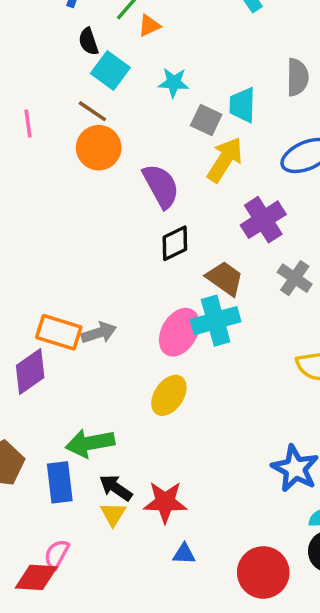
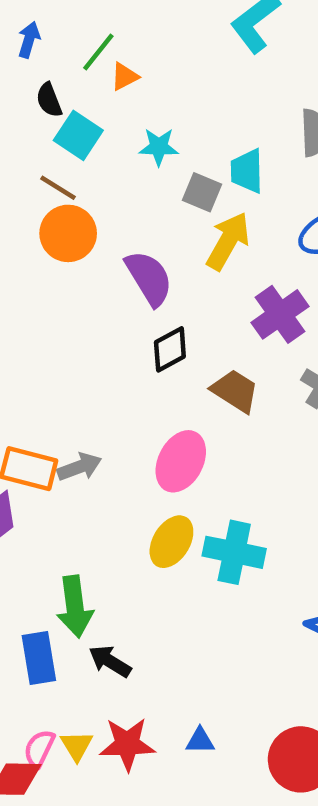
cyan cross: (216, 321) -> (234, 552), moved, turned 30
green arrow: (90, 443) -> (75, 607), turned -84
red star: (165, 502) -> (127, 744), moved
yellow triangle: (113, 514) -> (77, 746), moved

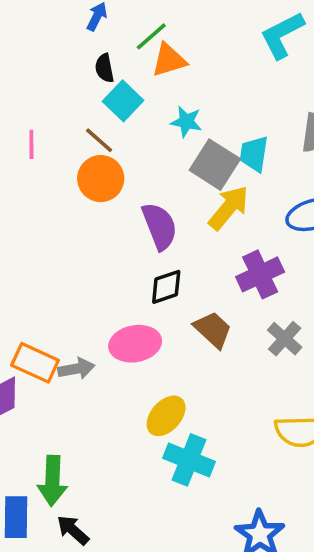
orange triangle: (125, 77) -> (169, 60), size x1.5
gray square: (202, 192) -> (215, 165), size x1.5
pink ellipse: (181, 461) -> (135, 344), moved, turned 42
yellow ellipse: (171, 542) -> (166, 416), moved

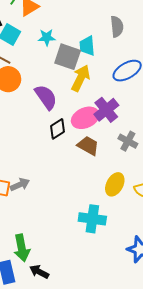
pink ellipse: (135, 344) -> (85, 118), moved
yellow ellipse: (166, 416) -> (115, 184), moved

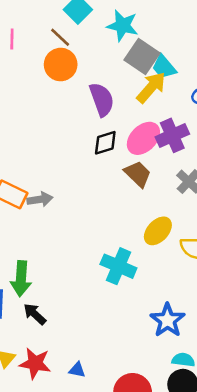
cyan star: (47, 37) -> (123, 26), size x1.4
cyan trapezoid: (87, 46) -> (164, 67), moved, turned -50
pink ellipse: (85, 118) -> (143, 138), turned -36

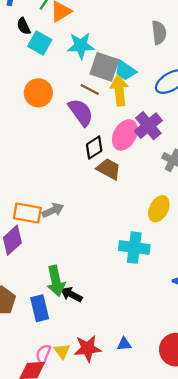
brown line: (60, 37) -> (90, 89), moved
yellow arrow: (151, 87) -> (119, 91), turned -32
brown trapezoid: (138, 174) -> (109, 169), moved
black arrow: (35, 314) -> (71, 294), moved

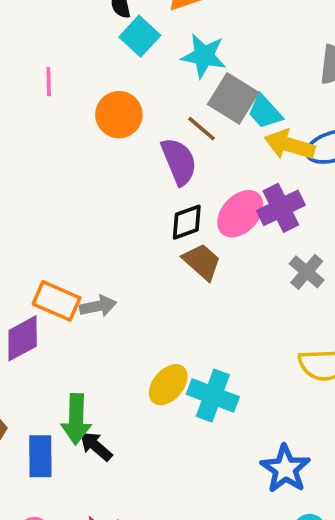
yellow arrow: (119, 91) -> (290, 145), moved, turned -80
yellow ellipse: (159, 209) -> (168, 385), moved

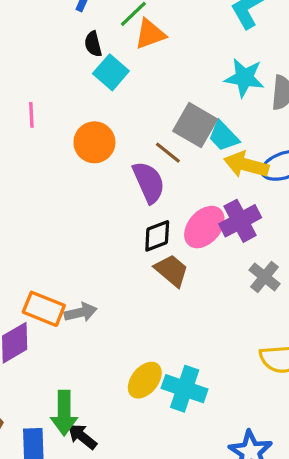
cyan star: (204, 56) -> (244, 78), moved

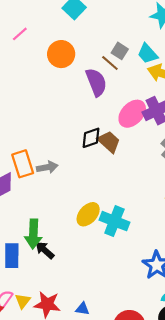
pink line: (31, 115) -> (20, 34), turned 49
gray square: (195, 125) -> (120, 51), moved, size x0.6
black diamond: (157, 236) -> (91, 138), moved
orange rectangle: (44, 309) -> (23, 164), turned 48

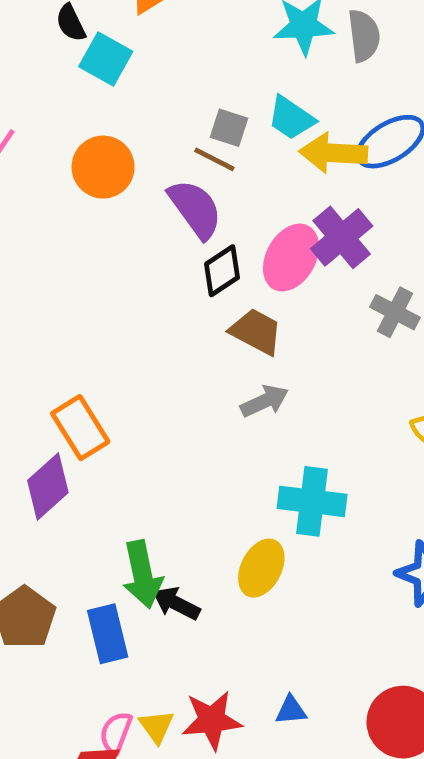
black diamond: (91, 138) -> (222, 271), moved
gray arrow: (47, 167) -> (265, 401), moved
yellow ellipse: (88, 214) -> (261, 568), moved

